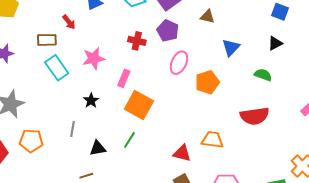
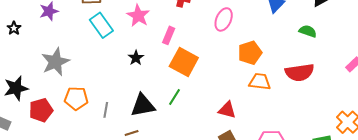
pink star: (94, 58) -> (138, 16), turned -30
orange pentagon: (207, 82) -> (250, 53), moved
gray line: (72, 129) -> (106, 110), moved
orange trapezoid: (212, 140) -> (260, 82), moved
black triangle: (98, 148) -> (143, 105), size x1.5

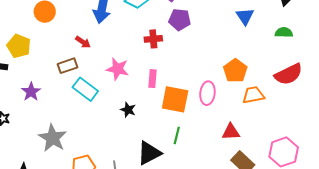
pink ellipse: (224, 19) -> (207, 93), moved

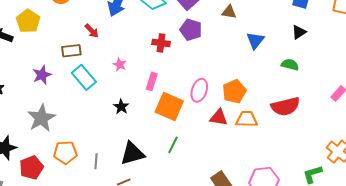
pink star: (118, 69) -> (120, 65), size x0.6
purple star: (31, 92) -> (42, 75), moved
pink ellipse: (207, 93) -> (199, 90), moved
red triangle: (231, 132) -> (219, 118), moved
green line: (177, 135) -> (173, 145), moved

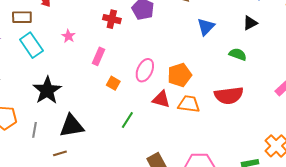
black star: (121, 107) -> (47, 90), moved, size x1.8
orange square: (169, 107) -> (113, 83), size x0.5
green line: (173, 145) -> (127, 120), moved

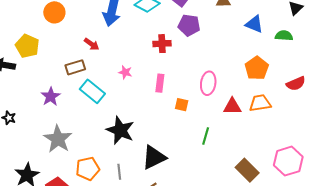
blue triangle: (206, 27) -> (254, 24), turned -36
green semicircle: (238, 54) -> (284, 36), moved
orange pentagon: (180, 75) -> (257, 68), moved
red semicircle: (229, 95) -> (296, 84), size x0.7

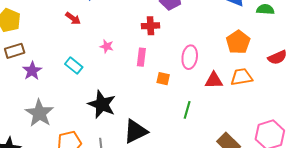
red cross: (162, 44) -> (150, 26), moved
brown rectangle: (75, 67) -> (15, 51), moved
cyan rectangle: (92, 91) -> (74, 66), size x0.7

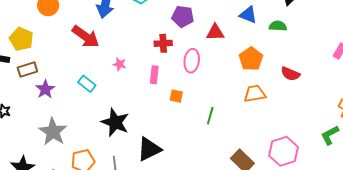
red arrow: (73, 18) -> (86, 37), size x1.8
pink ellipse: (190, 57) -> (192, 61), moved
red semicircle: (277, 57) -> (290, 74), turned 48
red triangle: (214, 80) -> (215, 32), moved
green line: (187, 110) -> (210, 116), moved

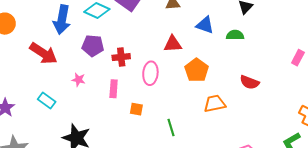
purple pentagon: (183, 16) -> (93, 46), moved
orange pentagon: (251, 59) -> (197, 70), moved
green line: (210, 116) -> (171, 127), turned -30

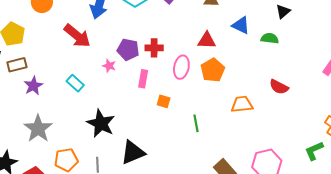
purple pentagon: (93, 46) -> (128, 50), moved
orange pentagon: (197, 70) -> (213, 70), moved

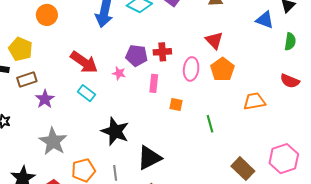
blue triangle: (241, 25) -> (265, 20), moved
red arrow: (77, 36) -> (84, 62), moved
green semicircle: (270, 38) -> (290, 42), moved, turned 96
red triangle: (207, 40) -> (214, 40), turned 48

